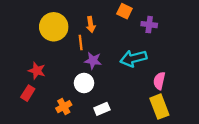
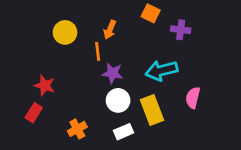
orange arrow: (91, 25) -> (110, 30), turned 32
yellow circle: (54, 27) -> (65, 32), size x0.7
white circle: (84, 83) -> (118, 100), moved
yellow rectangle: (159, 107) -> (152, 110), moved

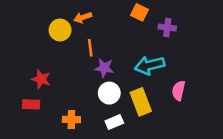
orange arrow: (110, 30) -> (83, 17), moved, turned 48
red rectangle: (34, 113) -> (31, 104), turned 60
orange cross: (77, 129) -> (71, 120), turned 30

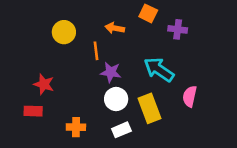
orange arrow: (83, 17) -> (115, 28), moved, turned 30
cyan arrow: (150, 65) -> (159, 70), turned 48

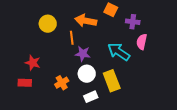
orange arrow: (115, 28) -> (86, 21), size x1.5
pink semicircle: (190, 96) -> (142, 42), moved
orange cross: (76, 127) -> (62, 83), moved, turned -32

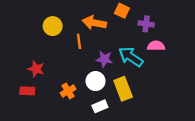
pink semicircle: (142, 42) -> (156, 46), turned 77
purple star: (83, 54) -> (104, 59), moved

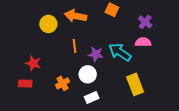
orange arrow: (94, 23) -> (76, 16), moved
purple cross: (146, 24) -> (145, 22), moved, turned 32
orange line: (79, 41) -> (75, 46), moved
yellow rectangle: (123, 89) -> (135, 84), moved

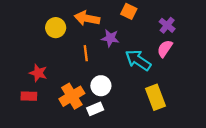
pink semicircle: (143, 42) -> (165, 49), turned -56
purple star: (96, 54) -> (110, 38), moved
orange cross: (62, 83) -> (72, 96), size x1.5
white rectangle: (92, 98) -> (95, 109), moved

